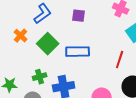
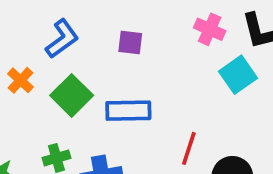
red line: (120, 60) -> (189, 148), moved

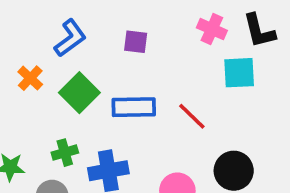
cyan square: (238, 75) -> (239, 73), turned 32
red line: (189, 148) -> (192, 116), moved, turned -64

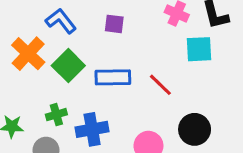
blue L-shape: (70, 38) -> (61, 21), turned -92
orange cross: (30, 78) -> (28, 54), size x1.6

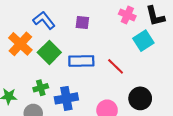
cyan square: (199, 49) -> (143, 41), turned -30

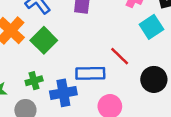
blue rectangle: (81, 61) -> (90, 73), moved
black circle: (140, 98) -> (154, 79), moved

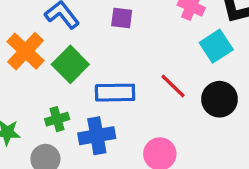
blue rectangle: (90, 73) -> (115, 93), moved
black circle: (154, 79) -> (220, 99), moved

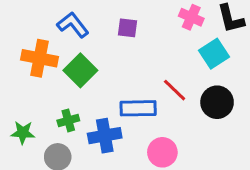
orange cross: (26, 51) -> (39, 58), turned -32
blue rectangle: (115, 93) -> (138, 108), moved

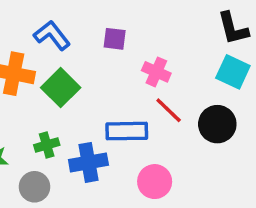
pink cross: (191, 17) -> (156, 72), moved
cyan square: (214, 54) -> (233, 72), moved, turned -32

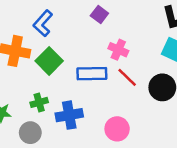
blue L-shape: (52, 35) -> (43, 23), turned -100
purple square: (115, 39) -> (99, 14), moved, turned 30
blue rectangle: (127, 131) -> (92, 74), moved

